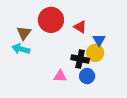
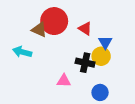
brown triangle: (24, 33) -> (39, 30), moved, turned -42
blue circle: (87, 76) -> (100, 92), moved

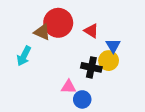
cyan arrow: (22, 52) -> (24, 56), turned -78
blue circle: (100, 92) -> (82, 99), moved

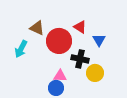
red circle: (58, 23) -> (59, 41), moved
yellow circle: (109, 61) -> (95, 73), moved
blue circle: (82, 99) -> (56, 88), moved

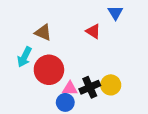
blue triangle: (99, 40) -> (115, 13), moved
red circle: (59, 41) -> (49, 70), moved
black cross: (80, 59) -> (90, 87), moved, turned -36

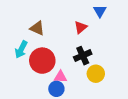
red triangle: (93, 31) -> (81, 27), turned 48
black cross: (90, 87) -> (83, 56), moved

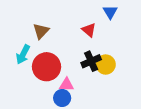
red triangle: (81, 27) -> (89, 30), turned -40
brown triangle: (37, 28) -> (41, 31), turned 49
yellow circle: (96, 74) -> (106, 65), moved

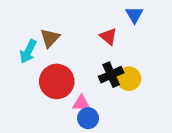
cyan arrow: (23, 54) -> (28, 51), moved
blue circle: (62, 98) -> (88, 118), moved

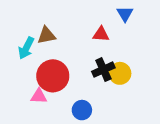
red triangle: (108, 37) -> (101, 34), turned -36
brown triangle: (50, 38) -> (46, 35), turned 36
pink triangle: (81, 103) -> (39, 96), moved

